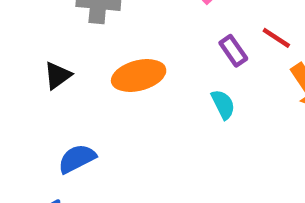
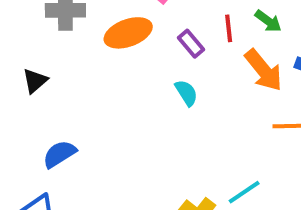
red line: (276, 38) -> (229, 28), turned 56
orange ellipse: (139, 75) -> (128, 33), moved

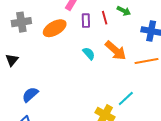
purple rectangle: (191, 44) -> (86, 21), moved, turned 48
orange arrow: (264, 70) -> (116, 50), moved

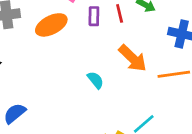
cyan semicircle: (89, 53) -> (95, 80), moved

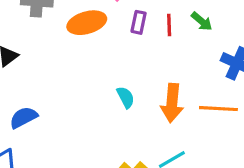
orange arrow: (133, 58) -> (172, 103), moved, turned 40

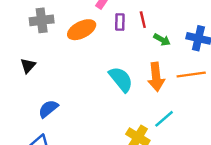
green arrow: (202, 21) -> (162, 40), moved
cyan semicircle: (126, 97) -> (121, 79), size x1.6

